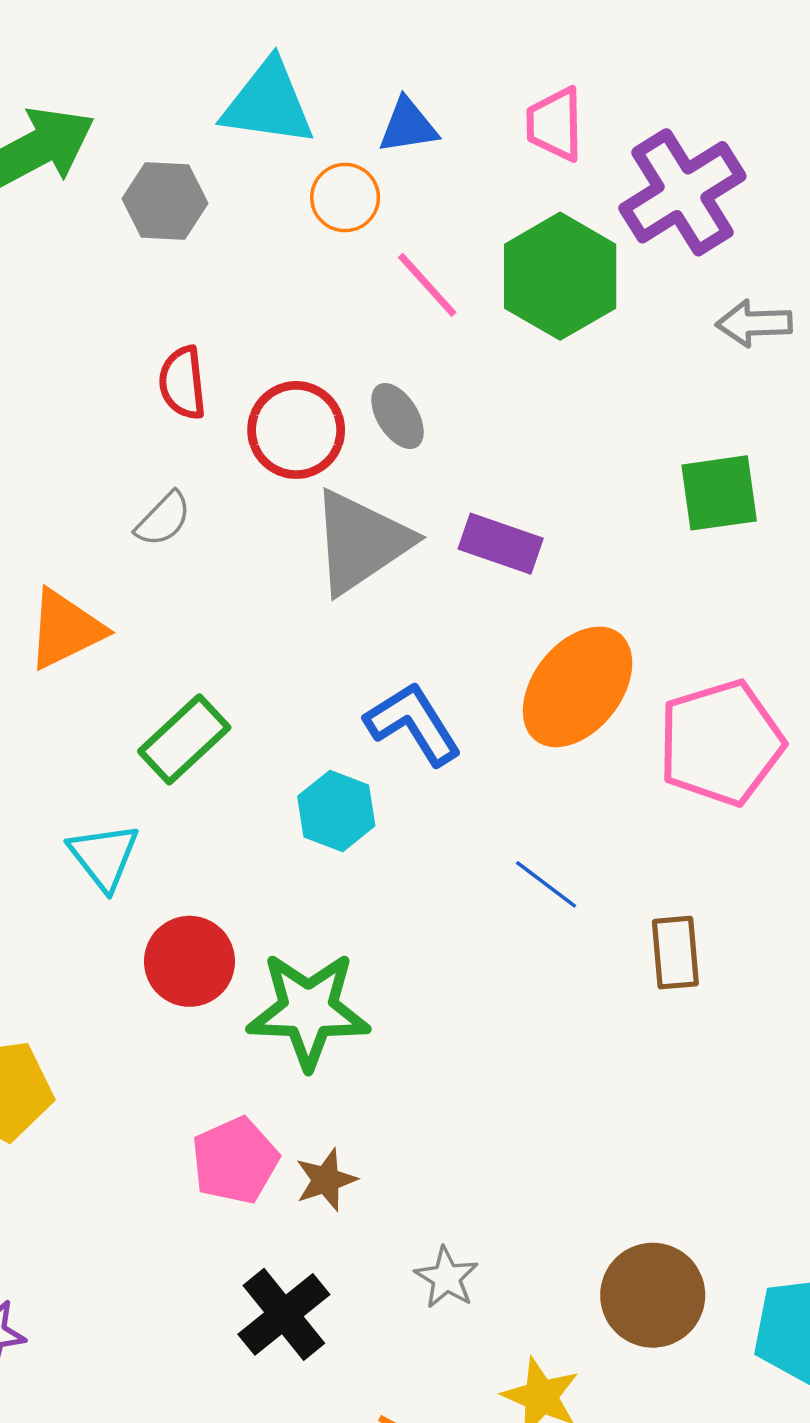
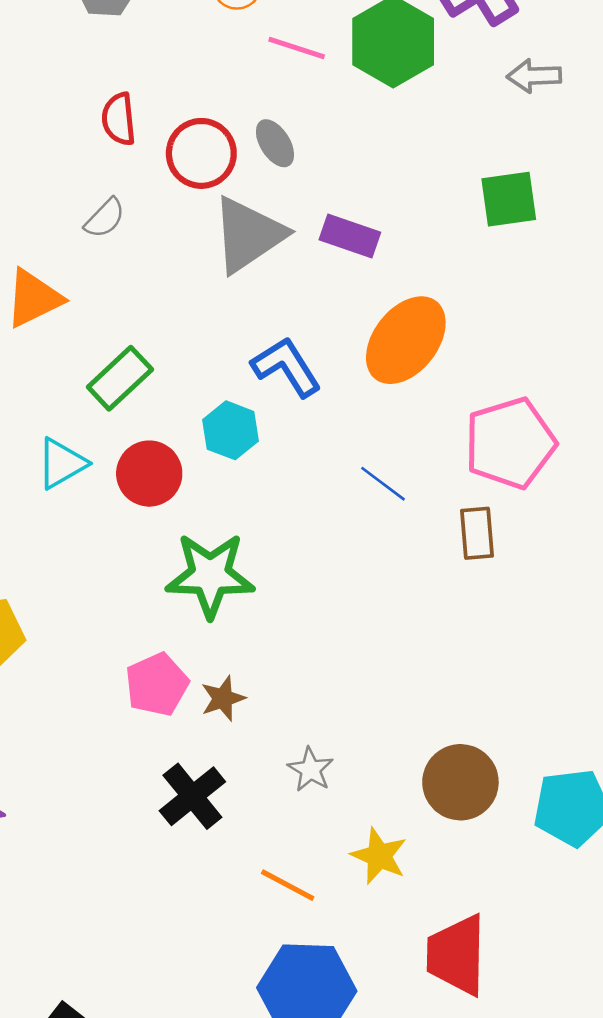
pink line: (427, 285) -> (297, 48), turned -30
pink pentagon: (721, 743) -> (510, 443), moved
cyan triangle: (104, 856) -> (62, 463), turned 38
red circle: (190, 961) -> (149, 474), moved

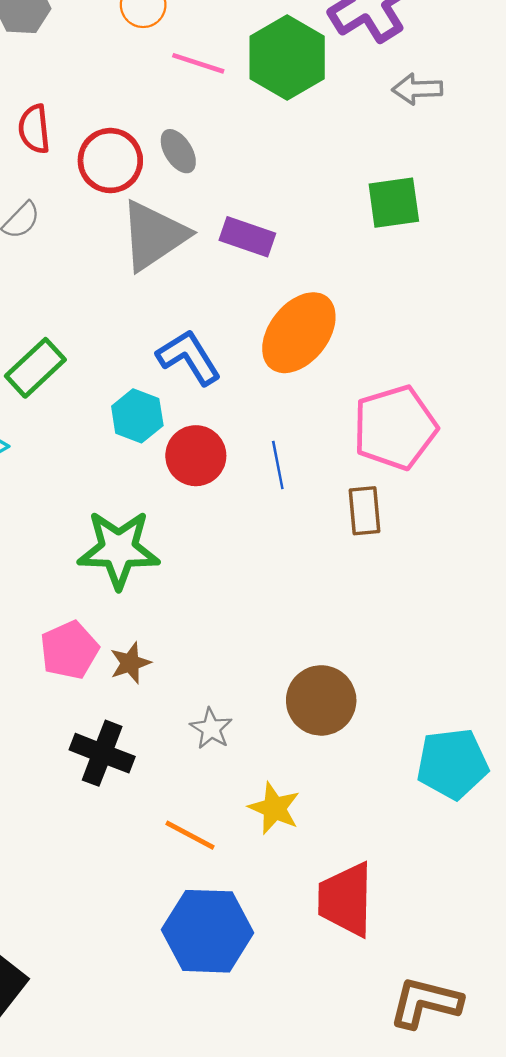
red circle: (149, 474) -> (196, 456), moved
blue line: (383, 484) -> (278, 465), turned 42
brown circle: (460, 782) -> (321, 700), moved
black cross: (192, 796) -> (102, 753), turned -30

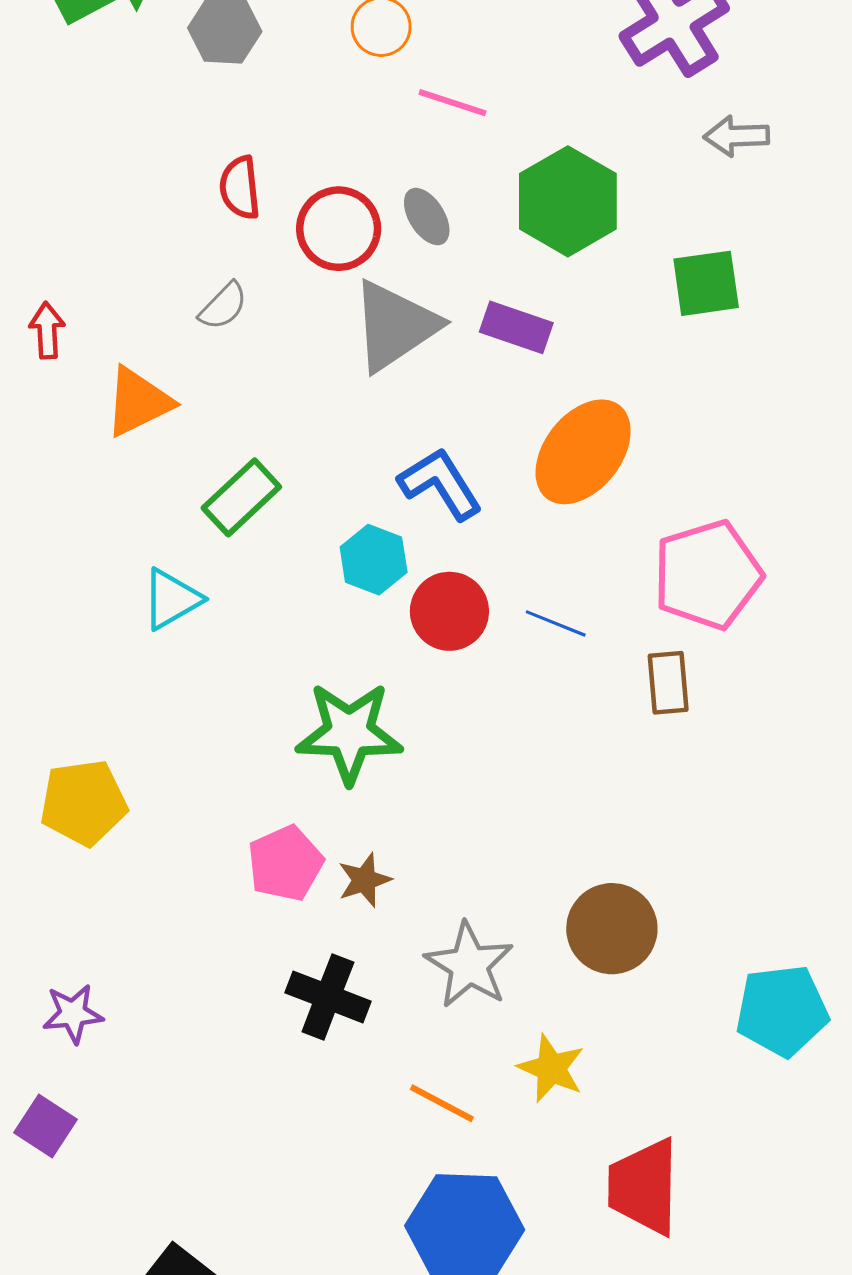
green hexagon: (287, 57) -> (568, 201), moved
blue line: (278, 465) -> (556, 623), turned -57
gray star: (211, 729) -> (469, 965), size x1.6

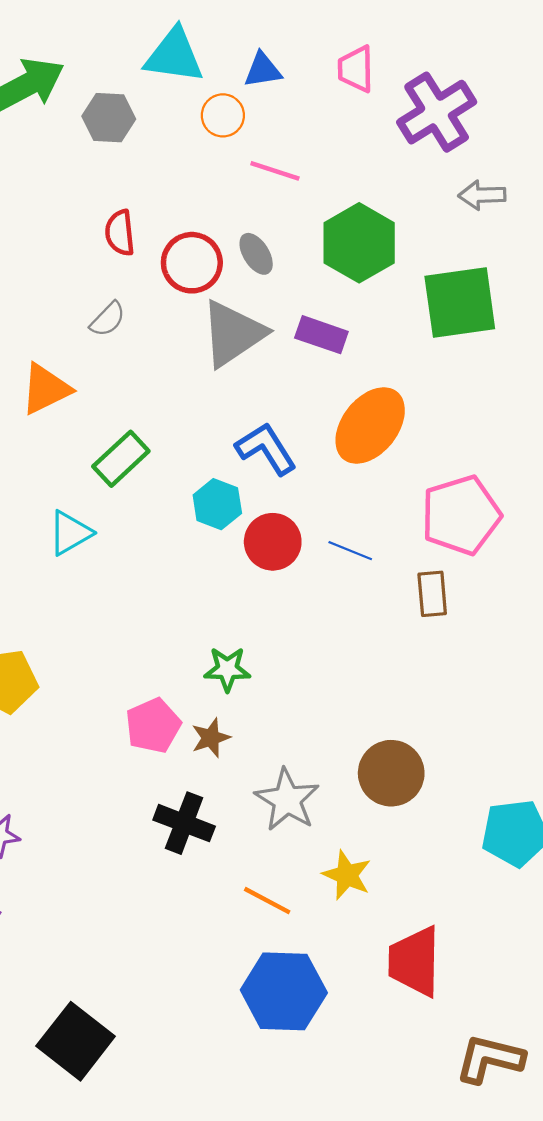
green square: (706, 283) -> (460, 303), size x1.5
green star: (349, 733) -> (227, 669), moved, size x0.6

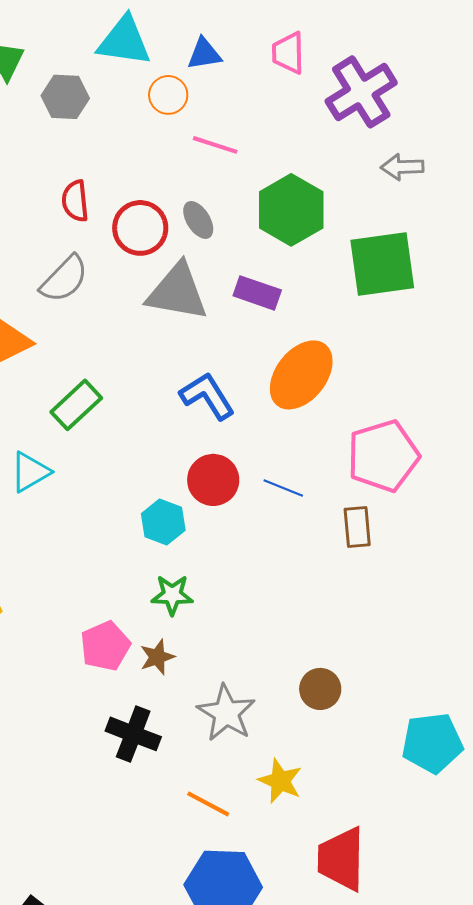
gray semicircle: (108, 319) -> (64, 279), size x1.5
gray triangle: (233, 334) -> (177, 292), turned 44
cyan hexagon: (217, 504) -> (163, 522), moved
brown circle: (391, 773) -> (320, 689), size x0.7

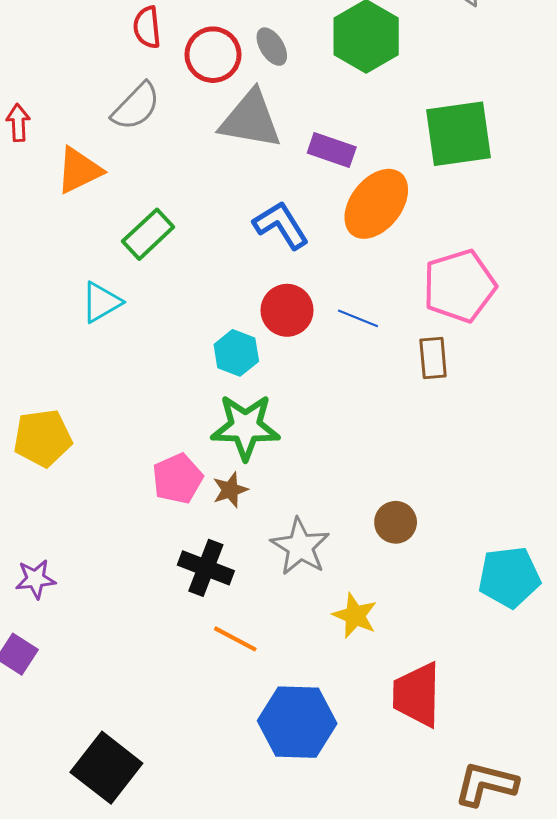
green square: (382, 264) -> (458, 134), moved
purple rectangle: (257, 293) -> (332, 150), moved
green star: (172, 595) -> (245, 427), size x1.6
orange line: (208, 804) -> (235, 639), moved

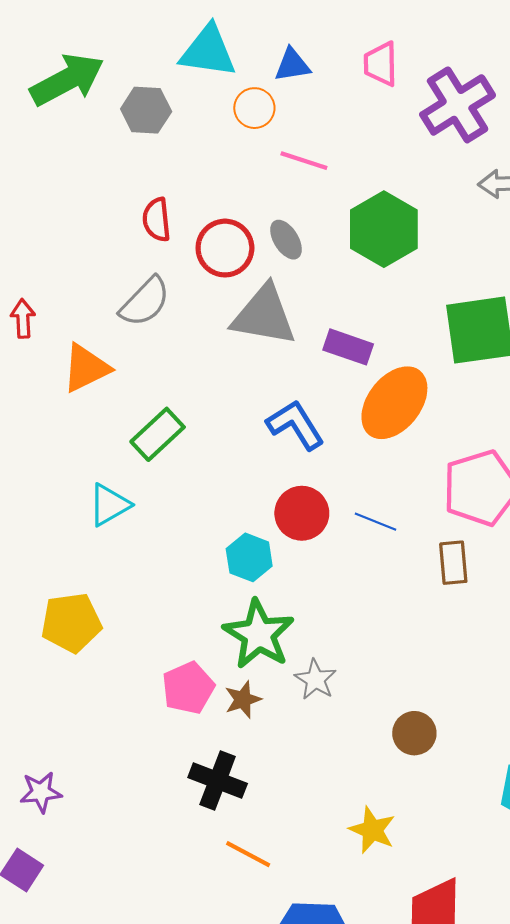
green star: (245, 427) -> (259, 634), turned 30
yellow pentagon: (43, 438) -> (71, 623), moved
gray star: (300, 547) -> (315, 680), moved, size x0.7

